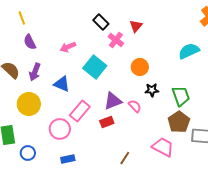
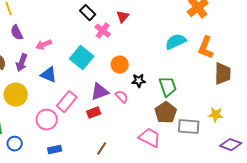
pink arrow: (68, 47) -> (44, 45), moved
orange circle: (140, 67) -> (120, 65), moved
brown line: (125, 158) -> (102, 149), moved

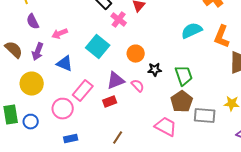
blue circle: (15, 144) -> (31, 122), moved

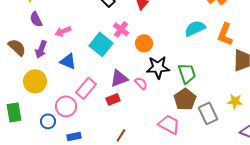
pink cross: (119, 20) -> (121, 29), moved
orange circle: (136, 54) -> (144, 43), moved
black star: (155, 70) -> (158, 67), size x1.6
gray rectangle: (205, 116) -> (208, 113), turned 60
blue circle: (31, 122) -> (48, 121), moved

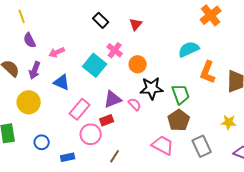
orange L-shape: (225, 34) -> (208, 72), moved
pink circle: (66, 106) -> (91, 134), moved
gray rectangle: (208, 113) -> (202, 146), moved

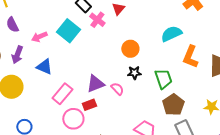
pink cross: (115, 50) -> (97, 20), moved
orange circle: (138, 64) -> (130, 49), moved
cyan square: (95, 65) -> (68, 31), moved
black star: (152, 88) -> (134, 73), size x0.6
brown pentagon: (179, 120) -> (173, 105), moved

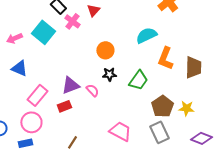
green trapezoid: (163, 79) -> (138, 80), turned 55
brown pentagon: (173, 105) -> (162, 106), moved
pink circle: (73, 119) -> (31, 122), moved

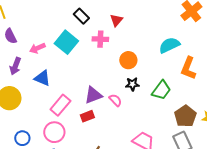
pink cross: (72, 21) -> (100, 39), moved, turned -35

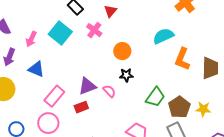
pink cross: (100, 39) -> (94, 30), turned 35
pink arrow: (37, 48) -> (31, 39), turned -42
green trapezoid: (161, 90) -> (155, 97), moved

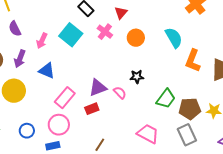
cyan semicircle: (163, 36) -> (174, 38), turned 85
orange circle: (122, 51) -> (136, 38), moved
brown pentagon: (179, 107) -> (190, 109), turned 30

